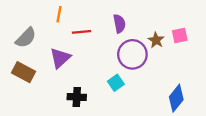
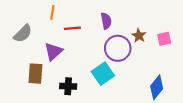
pink square: (180, 35) -> (164, 39), moved
brown rectangle: (24, 72) -> (35, 74), moved, turned 66
cyan square: (116, 83) -> (103, 74), size x1.5

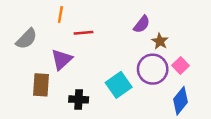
purple semicircle: (106, 21) -> (142, 24), moved, turned 49
pink square: (164, 39) -> (181, 66), moved, turned -32
purple circle: (118, 48) -> (153, 69), moved

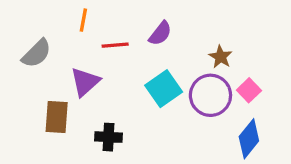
purple semicircle: (142, 24) -> (160, 33), moved
cyan square: (119, 85) -> (164, 89), moved

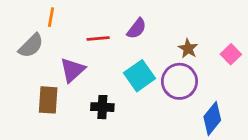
orange line: (83, 20) -> (51, 17), moved
pink square: (249, 90) -> (231, 54), moved
black cross: (108, 137) -> (102, 107), moved

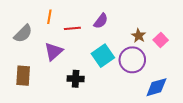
orange line: (51, 17) -> (49, 17), moved
pink square: (231, 54) -> (161, 40), moved
brown rectangle: (48, 100) -> (23, 76), moved
blue diamond: (212, 118) -> (156, 87), turned 35

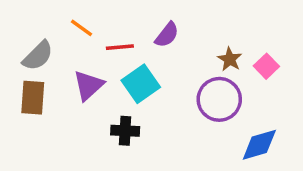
orange line: (49, 17) -> (81, 28), turned -64
cyan square: (103, 56) -> (141, 84), moved
brown rectangle: (23, 76) -> (33, 98), moved

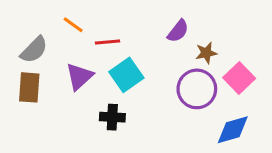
purple semicircle: (167, 35) -> (178, 31), moved
brown star: (230, 59) -> (206, 53), turned 30
pink square: (266, 66) -> (239, 78), moved, size x1.4

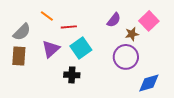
pink square: (239, 78) -> (149, 21), moved

